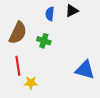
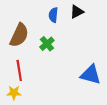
green cross: (44, 41) -> (47, 44), turned 32
yellow star: (31, 83) -> (14, 93), moved

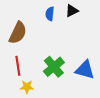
green cross: (47, 44) -> (54, 67), moved, size x1.5
yellow star: (14, 93) -> (27, 87), moved

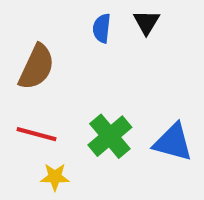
black triangle: (72, 11) -> (146, 22), turned -32
red line: (18, 66) -> (37, 134), turned -66

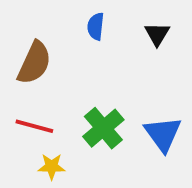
black triangle: (146, 22) -> (157, 34), moved
blue triangle: (173, 142) -> (163, 134), turned 39

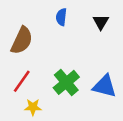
red line: (34, 126) -> (22, 81), turned -70
blue triangle: (163, 134) -> (105, 86), turned -40

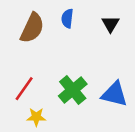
brown semicircle: (22, 40) -> (32, 28), moved

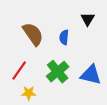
blue semicircle: (67, 18) -> (64, 37), moved
brown semicircle: (32, 28) -> (33, 34), moved, turned -60

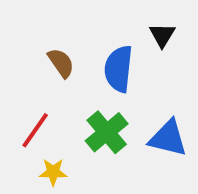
brown semicircle: (33, 34) -> (61, 63), size x0.7
blue semicircle: (64, 37) -> (119, 69), size x1.6

